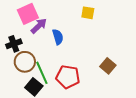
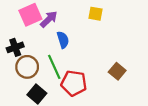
purple arrow: (39, 26) -> (49, 19), moved
green line: (42, 73) -> (54, 67), moved

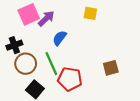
blue semicircle: (63, 40) -> (60, 38), turned -126
brown square: (117, 71) -> (111, 68), turned 35

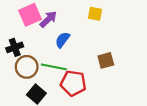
green line: (51, 64) -> (54, 67), turned -55
brown square: (111, 68) -> (106, 60), moved

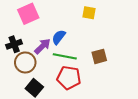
purple arrow: (48, 19) -> (42, 46), moved
green line: (54, 67) -> (65, 56), moved

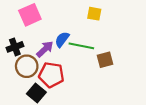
green line: (65, 56) -> (81, 46), moved
red pentagon: (69, 78) -> (51, 75), moved

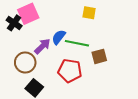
black cross: (15, 47) -> (14, 23), moved, turned -35
red pentagon: (51, 75) -> (70, 71), moved

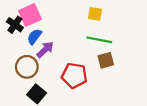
blue semicircle: (59, 37) -> (34, 37), moved
green line: (77, 43) -> (99, 40), moved

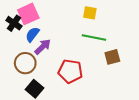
brown square: (106, 60) -> (112, 57), moved

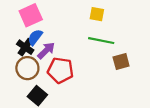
black cross: (14, 23) -> (25, 47), moved
red pentagon: (70, 71) -> (60, 70), moved

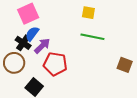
brown square: (121, 62) -> (125, 65), moved, turned 35
brown circle: (27, 68) -> (14, 63), moved

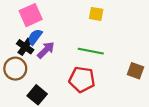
green line: (92, 37) -> (91, 51), moved
red pentagon: (55, 64) -> (82, 80), moved

